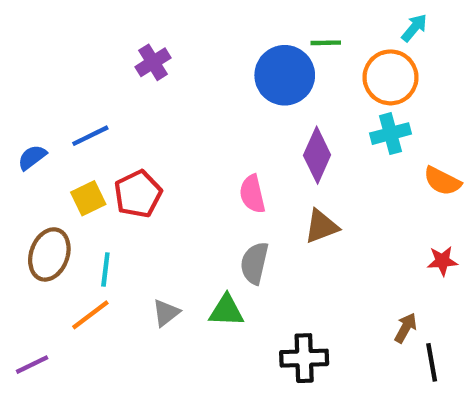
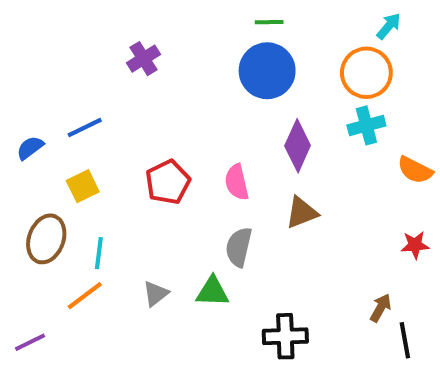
green line: (326, 43) -> (269, 22), moved
red pentagon: (138, 194) -> (168, 182), moved

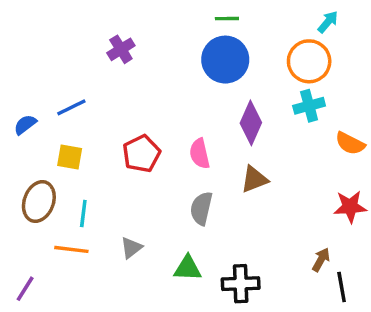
yellow square: (83, 186) -> (70, 157), turned 36
red star: (415, 245) -> (350, 207), size x1.4
green triangle: (212, 292) -> (188, 268), moved
orange line: (85, 296) -> (71, 249), turned 44
purple line: (30, 342) -> (25, 289), turned -32

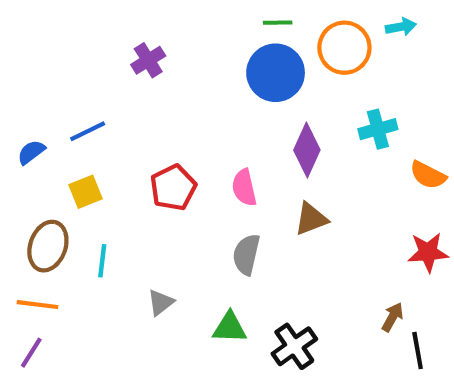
cyan arrow: (328, 22) -> (401, 27), turned 40
orange circle: (309, 61) -> (344, 48), moved
yellow square: (70, 157) -> (86, 192), turned -32
orange line: (71, 249) -> (37, 305), moved
black cross: (241, 284) -> (294, 346), turned -33

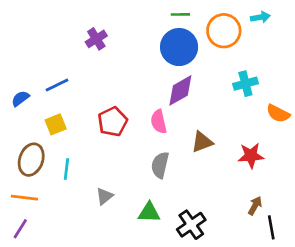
purple diamond: (307, 150) -> (180, 90), moved, turned 36
red star: (428, 252) -> (251, 156), moved

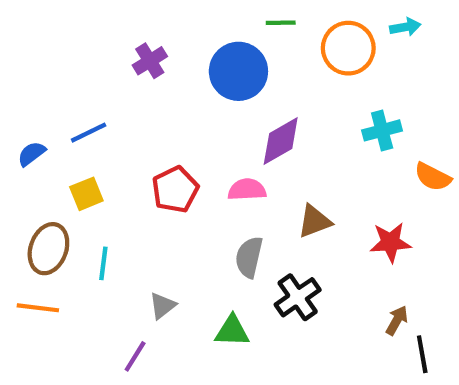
blue circle: (179, 47) -> (238, 71), moved
pink semicircle: (159, 122) -> (247, 190), turned 100
black cross: (191, 225) -> (298, 297), moved
purple line: (20, 229) -> (135, 356), moved

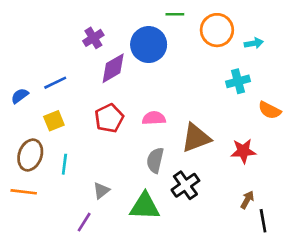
cyan arrow: (405, 27) -> (254, 43), moved
purple diamond: (281, 141) -> (113, 68), moved
brown triangle: (314, 221) -> (196, 138), size x1.4
green triangle: (232, 331) -> (145, 206), size x1.4

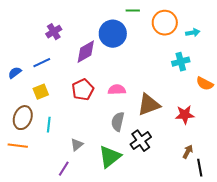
purple cross: (93, 38) -> (54, 32), moved
green triangle: (145, 206) -> (110, 157), turned -40

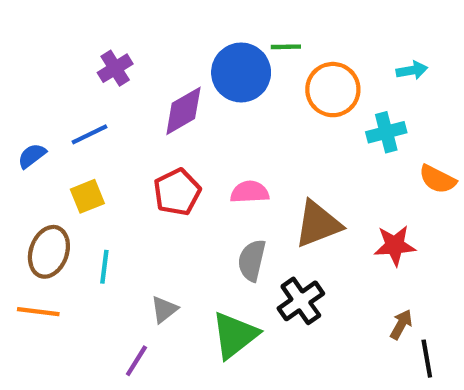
green line: (133, 11) -> (286, 47), moved
orange circle: (165, 23) -> (333, 90), moved

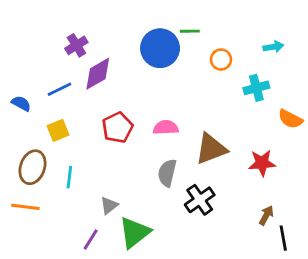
orange circle: (333, 90) -> (221, 60), size x0.6
purple diamond: (183, 111) -> (98, 74), moved
blue semicircle: (32, 156) -> (21, 103), turned 66
green triangle: (235, 335) -> (135, 232), moved

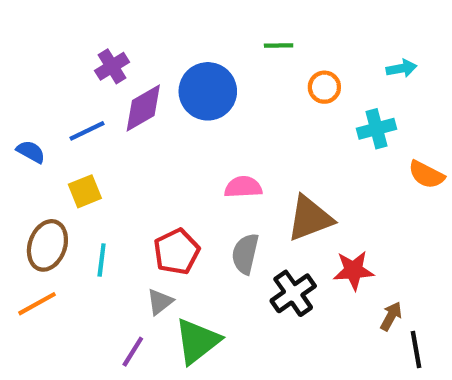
blue circle: (160, 48) -> (208, 91), moved
red pentagon: (118, 128) -> (177, 252), moved
red star: (262, 163) -> (354, 270), moved
orange line: (25, 207) -> (37, 304), turned -36

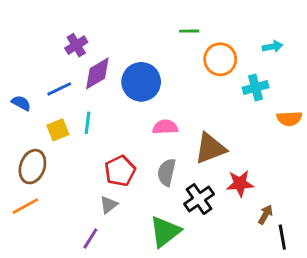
orange circle: (324, 87) -> (220, 59), size x1.5
blue circle: (208, 91) -> (141, 82), moved
orange semicircle: (426, 175) -> (289, 119), turned -30
cyan line: (102, 260) -> (87, 123), moved
green triangle: (197, 341) -> (165, 232), moved

